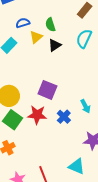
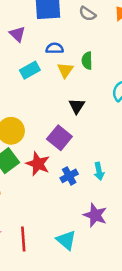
yellow triangle: (36, 37) -> (65, 70), turned -32
black triangle: (55, 45) -> (77, 106), moved, turned -40

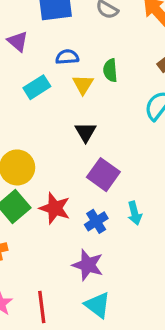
black triangle: (77, 106) -> (86, 132), moved
purple square: (59, 138) -> (103, 175), moved
purple star: (95, 215) -> (88, 265), moved

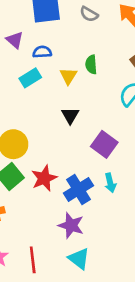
blue semicircle: (67, 57) -> (42, 52), moved
purple square: (103, 175) -> (104, 144), moved
red star: (55, 208) -> (44, 178), turned 30
blue cross: (96, 221) -> (78, 189), size x1.5

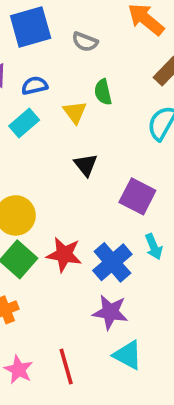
gray semicircle: (89, 14) -> (85, 42), moved
red star: (44, 178) -> (64, 255), turned -30

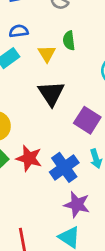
black triangle: (86, 165) -> (51, 93), size x1.5
purple star: (110, 312) -> (77, 205), moved

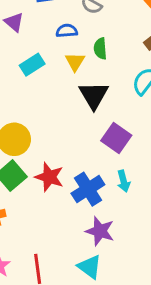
blue semicircle: (19, 31) -> (67, 31), moved
black triangle: (51, 93) -> (94, 95), moved

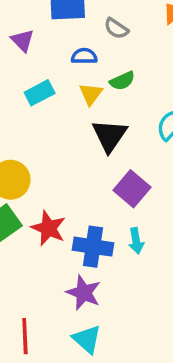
green semicircle: (100, 49) -> (122, 81), turned -115
blue cross: (88, 189) -> (93, 247), turned 36
purple star: (100, 231) -> (84, 293), moved

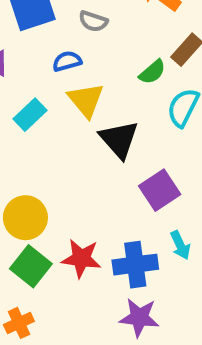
green semicircle: (122, 81) -> (152, 72), moved
yellow triangle: (91, 94) -> (86, 100), size x1.4
purple square: (132, 189) -> (160, 190), turned 32

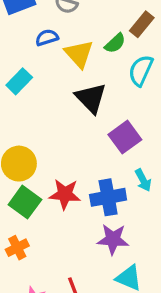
yellow triangle: (86, 100) -> (79, 54), moved

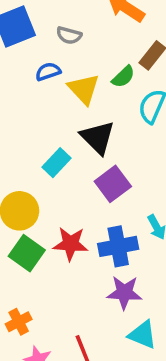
cyan rectangle: (19, 81) -> (57, 163), moved
purple square: (125, 137) -> (113, 184), moved
orange cross: (17, 248) -> (19, 322), moved

